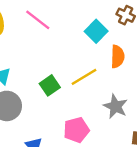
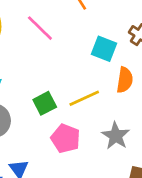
cyan square: (96, 31) -> (104, 49), turned -30
pink pentagon: (76, 130) -> (66, 138), moved, turned 30

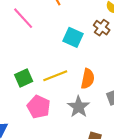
orange semicircle: (125, 80) -> (88, 79), moved

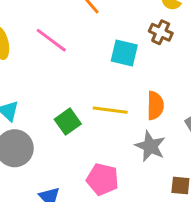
yellow line: (55, 76) -> (110, 110), turned 40
pink pentagon: (39, 107) -> (103, 179), moved

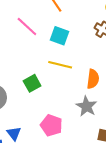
cyan square: (124, 53) -> (59, 36), moved
yellow line: (110, 110) -> (60, 65), moved

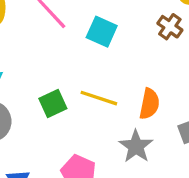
yellow line: (60, 65) -> (99, 98), moved

